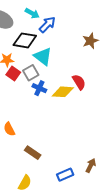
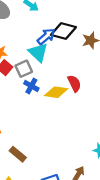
blue arrow: (47, 25) -> (46, 36), moved
black diamond: (25, 40) -> (63, 31), moved

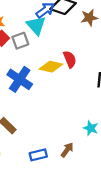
blue cross: (31, 86) -> (20, 79), moved, size x1.6

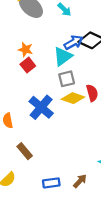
cyan triangle: (36, 26) -> (63, 56), turned 30
gray square: (20, 41) -> (67, 79), moved

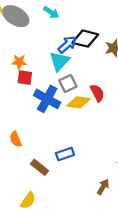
red square: (28, 65) -> (25, 78), turned -32
blue cross: (41, 107) -> (47, 99), moved
blue rectangle: (51, 183) -> (65, 154), moved

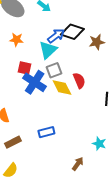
orange star: (19, 62) -> (17, 40), moved
red square: (25, 78) -> (24, 68), moved
yellow diamond: (78, 102) -> (62, 88), turned 50
brown rectangle: (40, 167) -> (13, 142), moved, turned -70

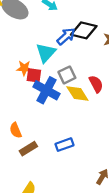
orange star: (17, 40) -> (24, 68), moved
cyan triangle: (48, 50) -> (46, 53), moved
brown rectangle: (13, 142) -> (28, 149), moved

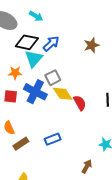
black diamond: (84, 30) -> (27, 42), moved
red square: (34, 75) -> (11, 96), moved
red semicircle: (96, 84) -> (80, 103), moved

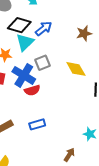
yellow diamond: (63, 94) -> (76, 69), moved
red semicircle: (80, 103) -> (32, 90), moved, turned 98

